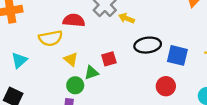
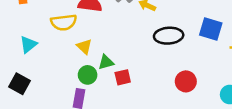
blue square: (177, 55) -> (211, 29), moved
red square: (109, 59) -> (123, 77), moved

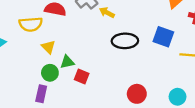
red square: (123, 77) -> (82, 77), turned 32
red circle: (186, 81) -> (137, 94), moved

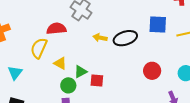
yellow arrow: (107, 13) -> (100, 38), moved
yellow semicircle: (31, 24) -> (39, 48), turned 135
red circle: (137, 94) -> (152, 71), moved

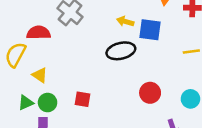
blue square: (158, 25) -> (150, 30), moved
yellow arrow: (100, 38) -> (125, 21), moved
green triangle: (81, 72) -> (26, 103), moved

